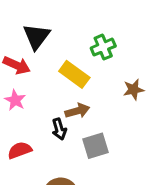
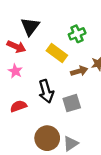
brown arrow: (77, 111) -> (79, 71), moved
black arrow: (59, 129) -> (46, 91), size x1.5

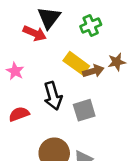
black triangle: (30, 26) -> (49, 18), moved
red arrow: (16, 47) -> (35, 33), moved
yellow rectangle: (57, 53) -> (76, 63), moved

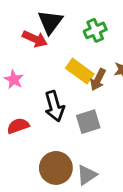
brown arrow: (93, 71) -> (98, 80), turned 132

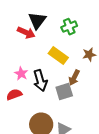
pink star: (14, 80) -> (21, 74), moved
brown arrow: (98, 80) -> (74, 78), moved

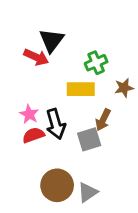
green cross: (69, 27) -> (96, 63), moved
yellow rectangle: (58, 56) -> (81, 89), turned -36
red semicircle: (14, 95) -> (33, 135), moved

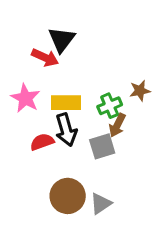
green cross: (96, 63) -> (110, 106), moved
yellow rectangle: (81, 89) -> (66, 103), moved
pink star: (29, 114) -> (25, 98), moved, size x1.4

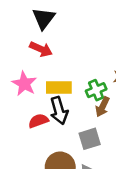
black triangle: (62, 40) -> (44, 18), moved
gray square: (102, 146) -> (90, 139), moved

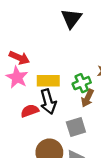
black triangle: (44, 18) -> (71, 18), moved
red arrow: (41, 49) -> (19, 58), moved

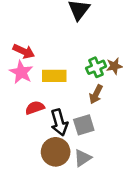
green cross: (82, 83) -> (96, 67), moved
black arrow: (48, 102) -> (59, 122), moved

